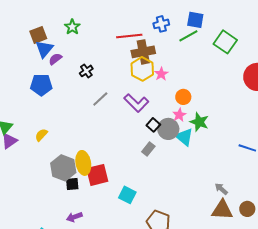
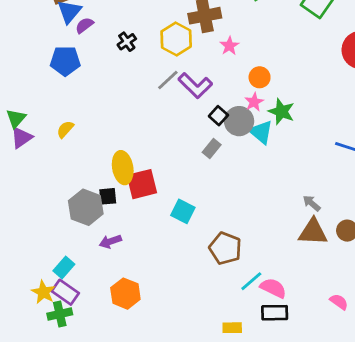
yellow hexagon: (142, 69) -> (176, 39), moved
gray line: (100, 99) -> (168, 80), moved
gray hexagon: (63, 168) -> (86, 207), moved

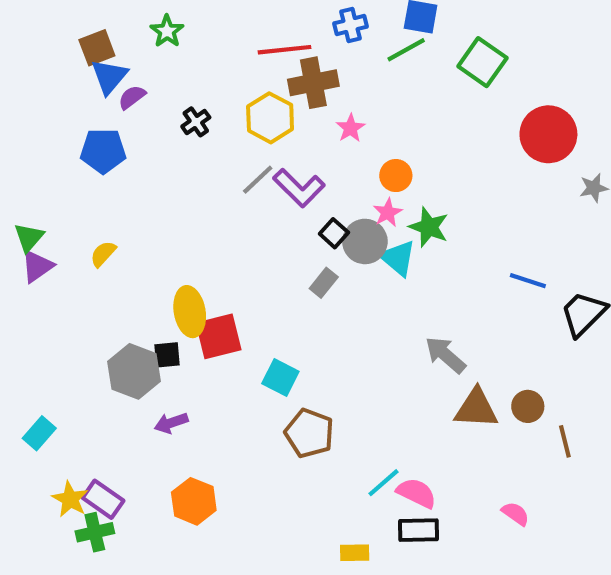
gray arrow: (312, 203) -> (445, 355), moved, size x1.5
brown pentagon: (225, 248) -> (309, 433), moved
cyan rectangle: (64, 268) -> (39, 433), moved

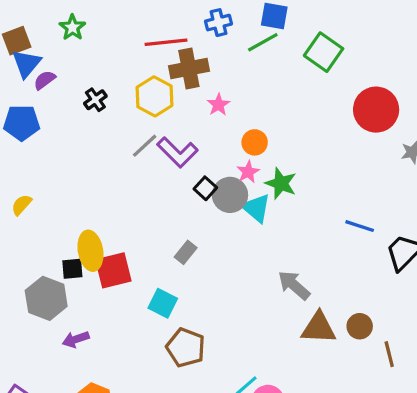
gray rectangle: (324, 283) -> (186, 252), moved
black square: (167, 355) -> (72, 269), moved

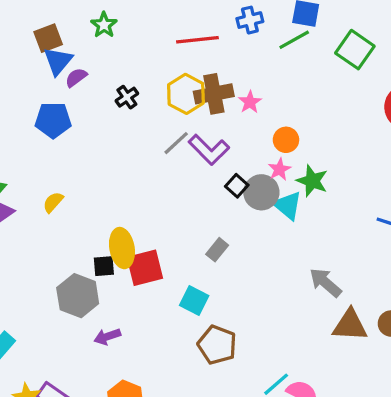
brown cross: (189, 69) -> (214, 94), moved

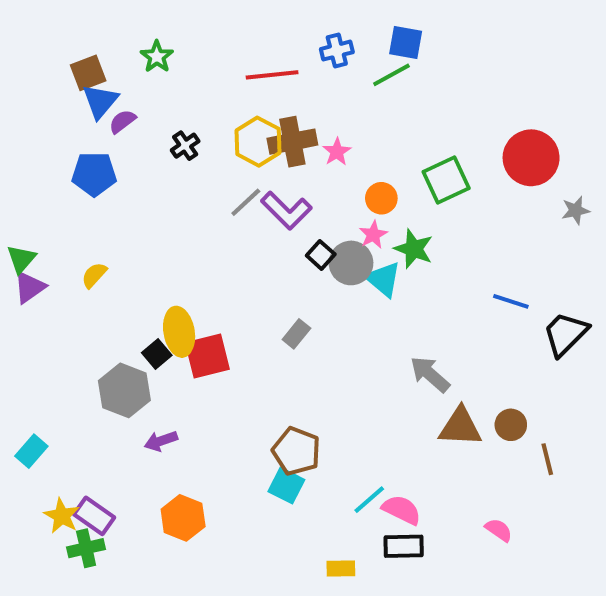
green square: (355, 50) -> (446, 180), moved, turned 30
black square: (104, 266) -> (157, 354), turned -35
cyan square: (194, 301) -> (286, 486), moved

